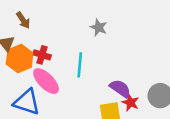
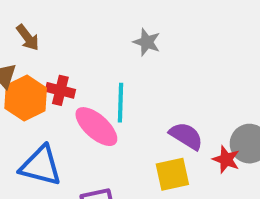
pink ellipse: (46, 81) -> (96, 127), moved
red star: (131, 103) -> (226, 159), moved

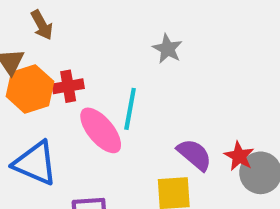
red cross: (60, 90) -> (68, 86), turned -32
red star: (226, 159) -> (239, 156), moved

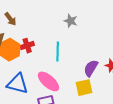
pink ellipse: (101, 130) -> (48, 81), moved
purple semicircle: (194, 155) -> (91, 68), turned -90

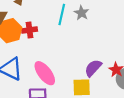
cyan line: (58, 51) -> (62, 15), moved

